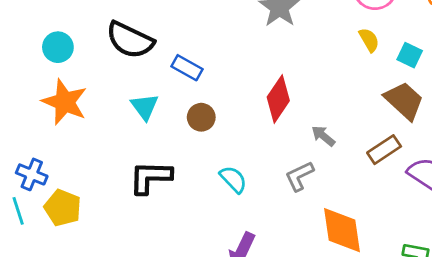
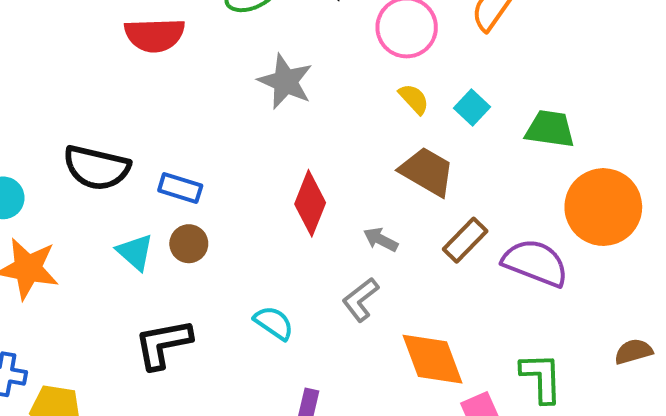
cyan square: (410, 55) -> (472, 108), turned 30
brown trapezoid: (404, 101) -> (427, 172), moved
brown circle: (201, 117) -> (189, 244), moved

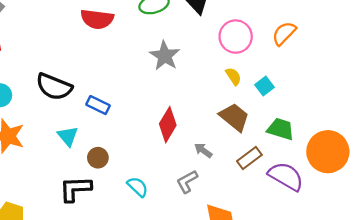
green trapezoid: (550, 129) -> (281, 129), moved
brown circle: (189, 244) -> (98, 158), moved

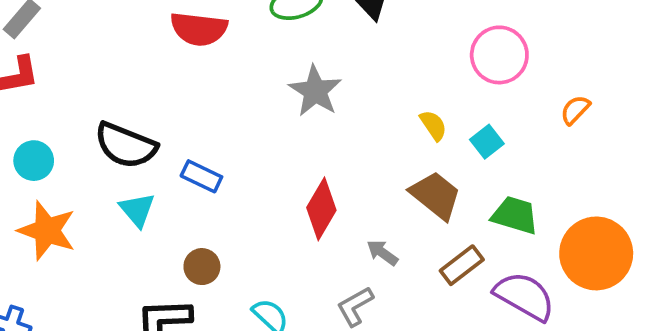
orange semicircle: (284, 33) -> (575, 110), moved, size x0.7
pink circle: (236, 37) -> (499, 55), moved
cyan triangle: (68, 136) -> (137, 210), moved

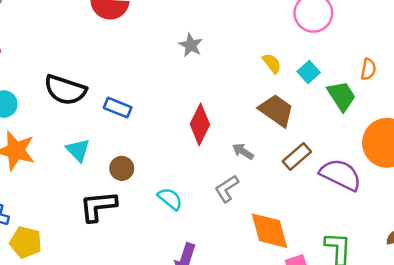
gray star: (315, 91) -> (191, 45), size x0.7
orange semicircle: (575, 110) -> (368, 69), moved, turned 150
cyan triangle: (137, 210) -> (78, 150), moved
green trapezoid: (515, 215) -> (341, 96), moved, turned 44

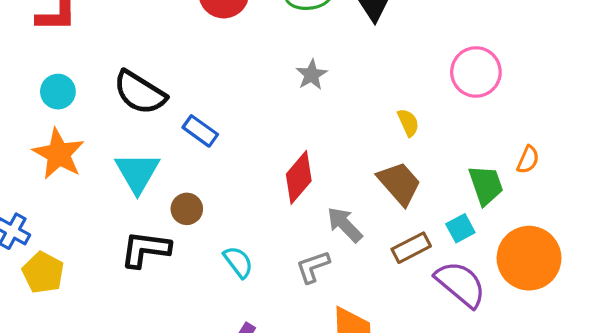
cyan square: (309, 72) -> (460, 228), moved
cyan triangle: (78, 150) -> (137, 172), size x1.4
gray arrow: (243, 151) -> (345, 225), size x1.4

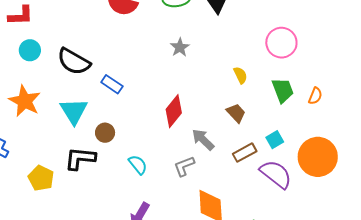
cyan circle: (58, 92) -> (30, 50), moved
brown trapezoid: (399, 183) -> (236, 113), size x0.7
green trapezoid: (486, 185) -> (283, 90), moved
yellow pentagon: (43, 273) -> (41, 178), moved

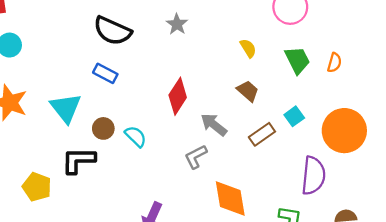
black semicircle: (74, 62) -> (112, 31), moved
cyan semicircle: (138, 165) -> (136, 136), moved
purple semicircle: (276, 174) -> (313, 176), moved, turned 64

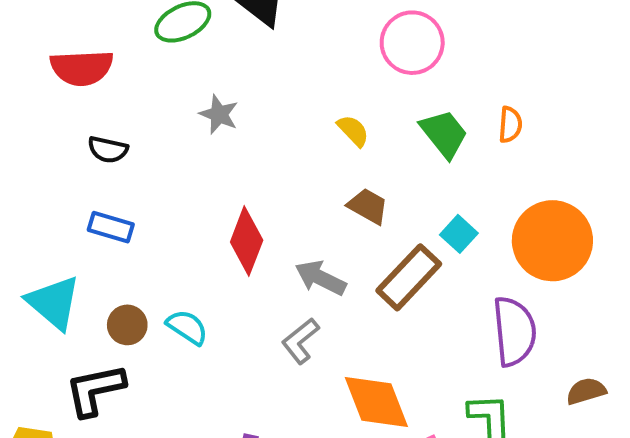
black semicircle: (112, 31) -> (108, 150), size x0.6
brown rectangle: (262, 134) -> (409, 277), size x1.4

